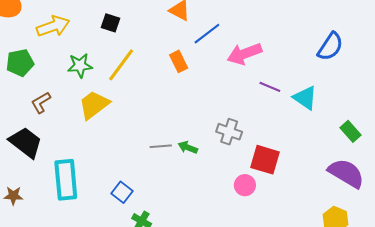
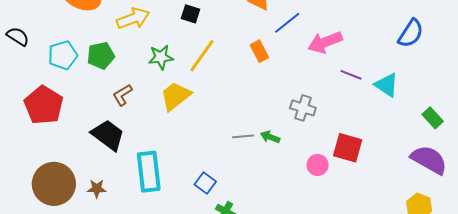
gray cross: (229, 132) -> (303, 108), moved
pink circle: (245, 185) -> (318, 165), moved

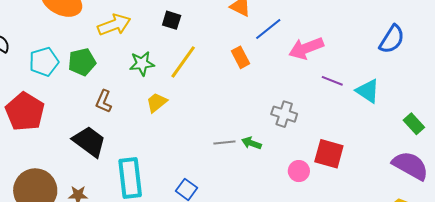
brown L-shape: (122, 95) -> (104, 101), turned -35
yellow trapezoid: (175, 96) -> (157, 102), size x0.7

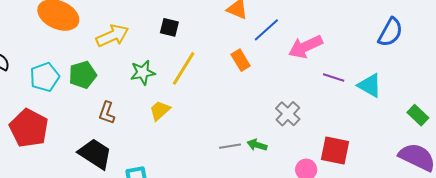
gray cross: (284, 114) -> (288, 114), turned 30

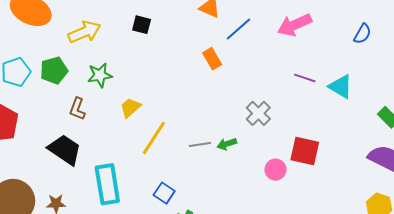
blue semicircle: (390, 32) -> (362, 34), size x0.7
pink arrow: (305, 47) -> (295, 25), moved
yellow line: (184, 68) -> (154, 138), moved
green star: (143, 73) -> (100, 75), moved
green arrow: (257, 145) -> (227, 144), turned -36

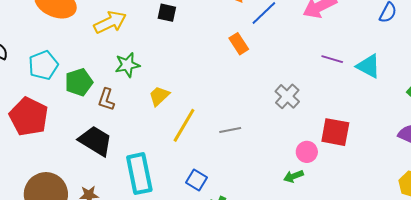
green pentagon: (54, 70) -> (79, 82), moved
green arrow: (227, 144) -> (293, 176), moved

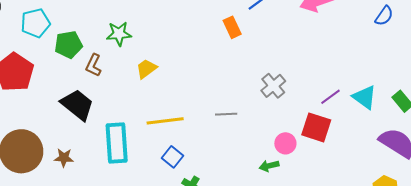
purple line: (332, 59) -> (330, 97), moved, turned -60
cyan triangle: (368, 66) -> (365, 97), moved
yellow line: (184, 125) -> (165, 121), moved, turned 45
gray line: (230, 130) -> (226, 114), moved

